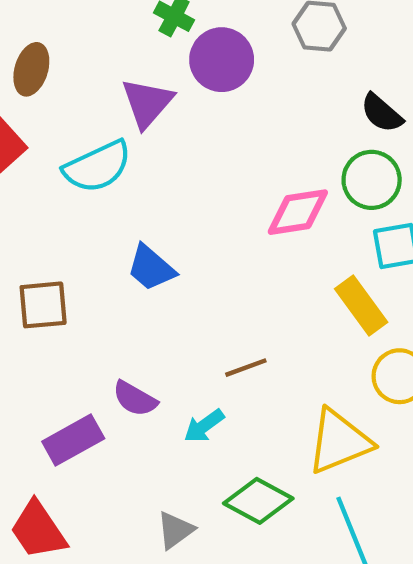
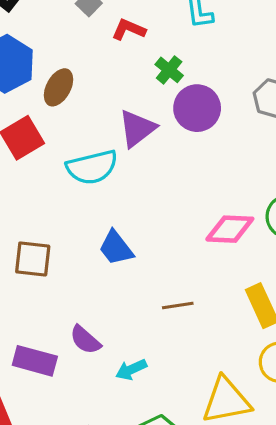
brown line: (246, 368) -> (178, 306), moved
purple rectangle: (73, 440) -> (35, 361), turned 33

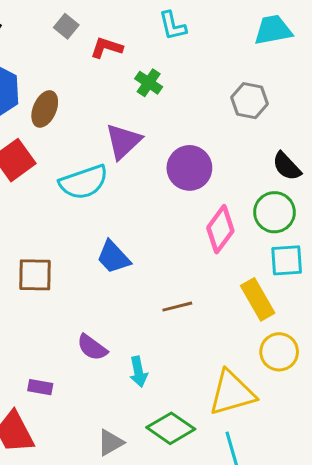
purple circle: (197, 108) -> (189, 168), moved
pink diamond: (230, 229) -> (220, 229), turned -51
purple rectangle: (35, 361) -> (40, 387), moved, size x0.6
cyan arrow: (131, 370) -> (138, 372), turned -72

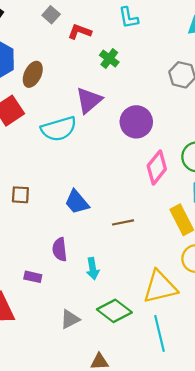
blue trapezoid: (113, 257) -> (77, 202), moved
brown square: (35, 275) -> (20, 195), size x0.7
purple semicircle: (92, 347) -> (60, 249), turned 45
purple rectangle: (40, 387) -> (33, 277), moved

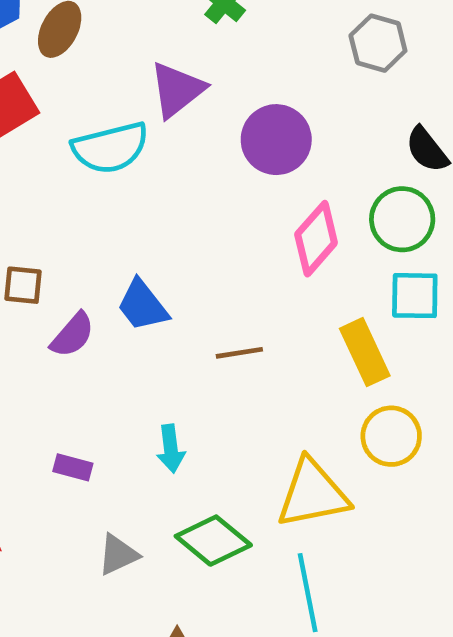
purple semicircle: (60, 249) -> (72, 335), moved, turned -135
purple rectangle: (33, 277) -> (73, 467), moved

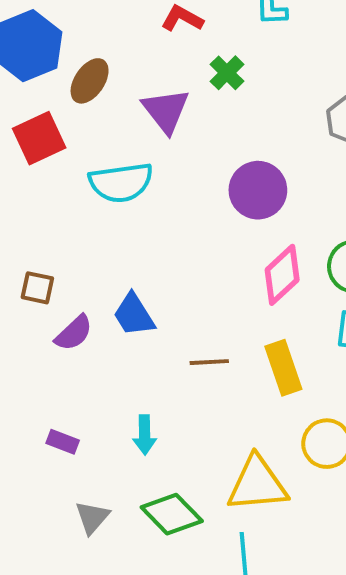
purple triangle: (177, 90) -> (166, 111), moved, turned -36
yellow rectangle: (365, 352) -> (283, 368), moved
gray triangle: (118, 555) -> (92, 517), turned -30

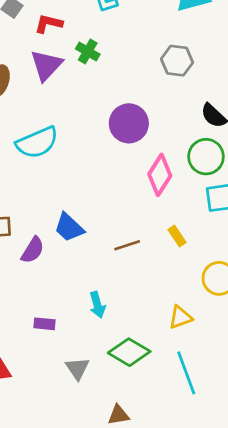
purple triangle: (166, 111) -> (46, 65), moved, turned 36
yellow rectangle: (283, 368) -> (177, 236), size x0.6
yellow triangle: (257, 484) -> (180, 317), size x0.6

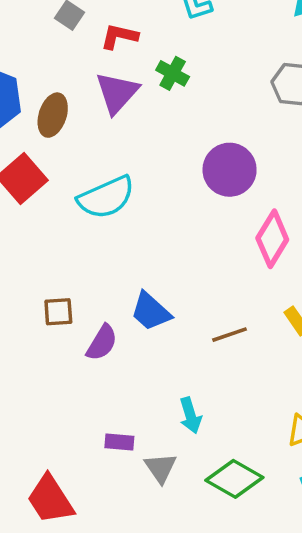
gray triangle: (77, 368) -> (161, 468), moved

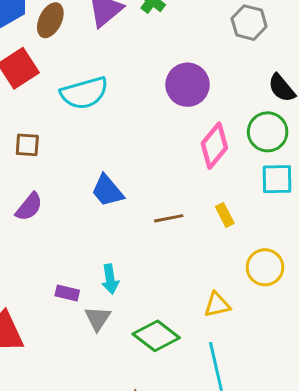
brown square: (58, 312) -> (27, 145), moved
purple semicircle: (102, 343) -> (29, 207), moved
cyan arrow: (190, 415) -> (110, 279), moved

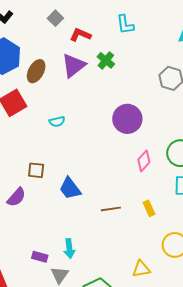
cyan semicircle: (84, 93) -> (57, 122), size x0.5
brown square: (27, 145) -> (36, 170), moved
pink diamond: (214, 146) -> (144, 161), size x0.7

